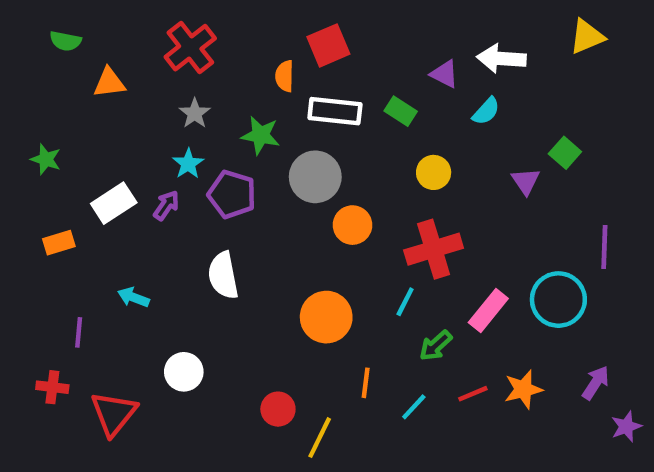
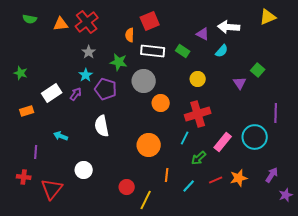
orange triangle: (109, 83) -> (61, 24), moved

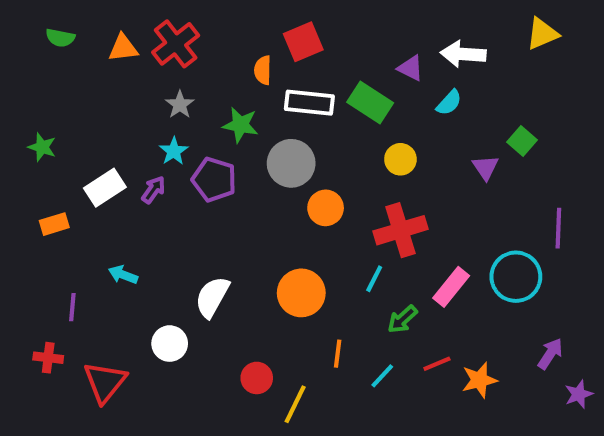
green rectangle: (183, 51) -> (370, 103), size x1.5
white semicircle: (102, 126) -> (212, 297), moved, turned 40
orange star: (239, 178) -> (479, 380), moved

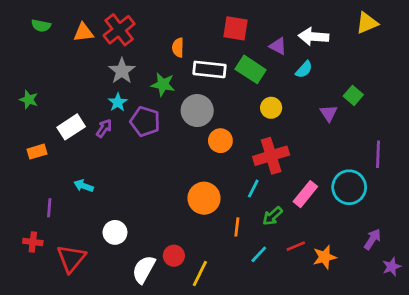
red square: (303, 42) -> (235, 28), moved, turned 32
gray star: (180, 105) -> (122, 71), size x1.4
white semicircle: (212, 297) -> (144, 269), moved
orange line: (338, 354) -> (237, 227), moved

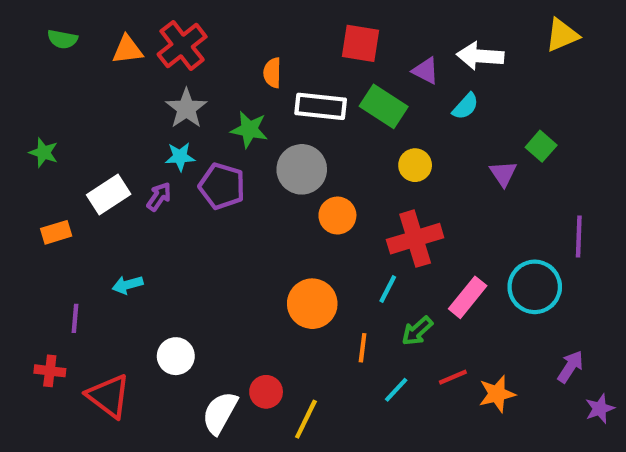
cyan star: (118, 102) -> (180, 157), turned 30
cyan arrow: (83, 186) -> (128, 285), turned -36
red triangle: (71, 258) -> (109, 396), turned -32

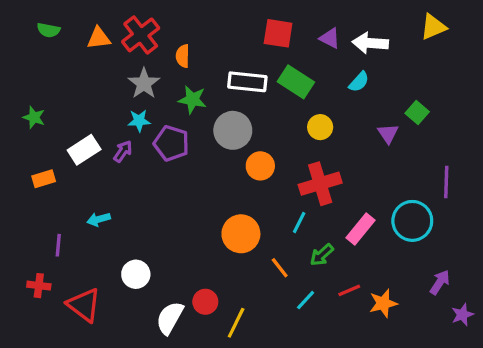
purple triangle: (426, 71) -> (330, 38), moved
orange semicircle: (272, 73) -> (183, 56), moved
orange line: (363, 348) -> (280, 268), turned -45

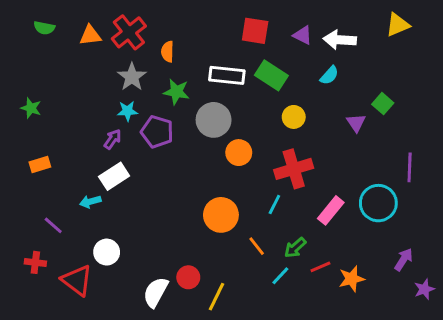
white rectangle: (84, 150) -> (114, 176), moved
purple line: (58, 245) -> (53, 225), turned -54
green arrow: (322, 255) -> (295, 248), moved
white circle: (136, 274) -> (107, 252), moved

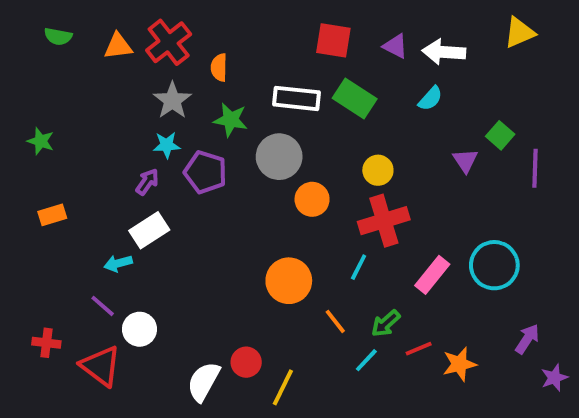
yellow circle: (294, 117) -> (378, 170), moved
purple line: (410, 167) -> (535, 168), moved
purple line: (53, 225) -> (103, 306), moved

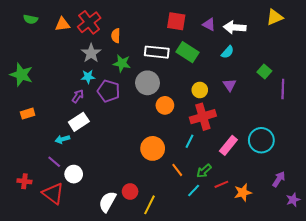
green star: (41, 141) -> (21, 75), size x1.6
purple triangle: (465, 161) -> (230, 85), moved

